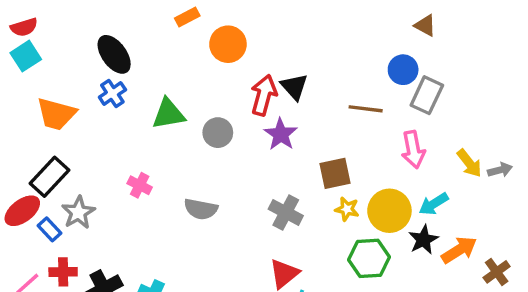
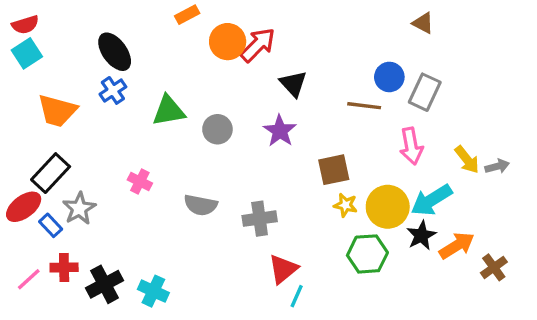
blue circle: (403, 70) -> (389, 77), moved
red arrow: (264, 95) -> (258, 45), moved, turned 30
cyan arrow: (434, 204) -> (431, 200), size x1.4
gray cross: (286, 212) -> (260, 219), moved, turned -36

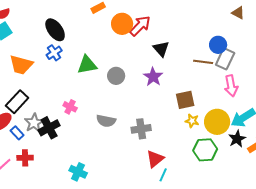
gray rectangle: (425, 92) -> (225, 59), moved
black cross: (105, 284) -> (49, 128), moved

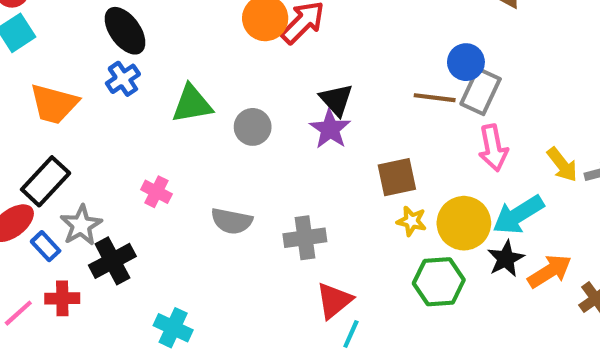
black triangle: (161, 49) -> (336, 100), moved
black cross: (49, 128) -> (112, 261), moved

